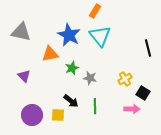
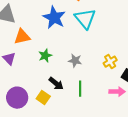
orange triangle: (50, 54) -> (22, 37), moved
green star: (72, 68) -> (45, 56), moved
yellow square: (58, 115) -> (43, 98), turned 32

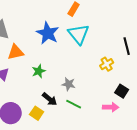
gray star: (75, 61) -> (69, 84), moved
yellow cross: (110, 62) -> (107, 64), moved
green line: (80, 89) -> (74, 104), turned -63

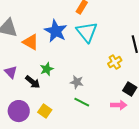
orange triangle: (16, 52) -> (31, 42), moved, turned 42
black arrow: (50, 99) -> (33, 82), moved

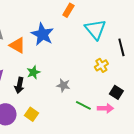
cyan triangle: (87, 32) -> (95, 29), moved
black arrow: (33, 82) -> (19, 85), turned 63
green line: (82, 102) -> (83, 105), moved

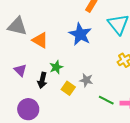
blue star: (42, 34) -> (80, 34), moved
yellow square: (31, 114) -> (68, 88), moved

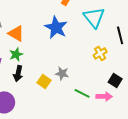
green star: (56, 67) -> (16, 54), moved

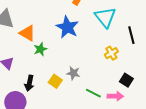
green star: (16, 54) -> (40, 49), moved
black arrow: (18, 73) -> (29, 83), moved

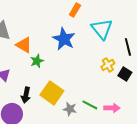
gray star: (73, 73) -> (70, 109), moved
black square: (126, 80) -> (125, 74), moved
yellow square: (55, 81) -> (52, 93), size x1.6

